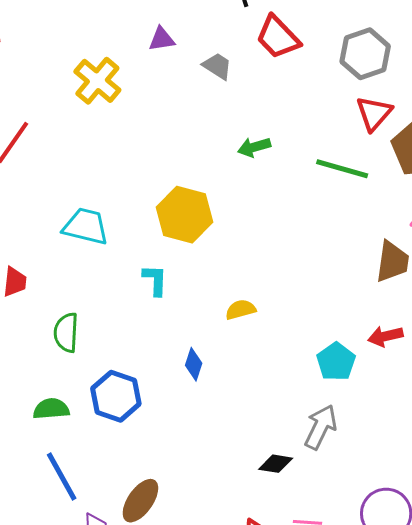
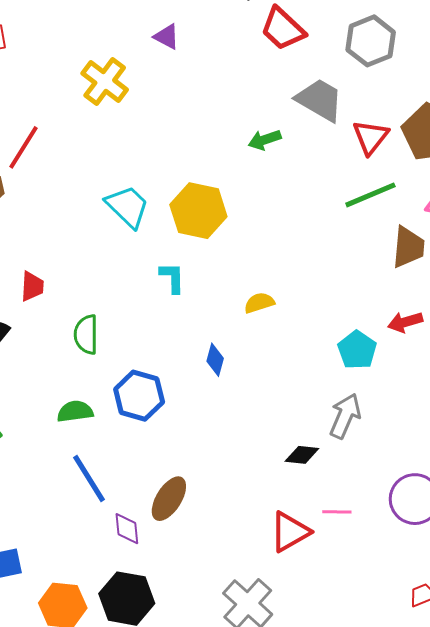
purple triangle: (162, 39) -> (167, 37), turned 40
gray trapezoid: (217, 66) -> (320, 100), moved, size x1.6
red triangle: (374, 113) -> (371, 137), moved
green line: (342, 169) -> (370, 195), moved, turned -36
cyan trapezoid: (86, 226) -> (127, 207), moved, turned 33

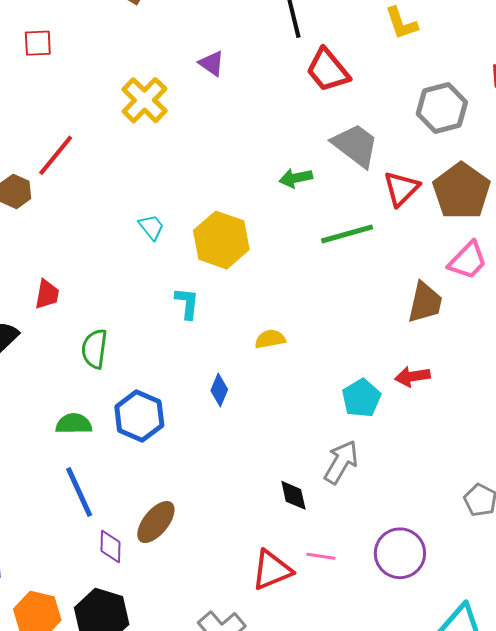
gray hexagon: (371, 41) -> (442, 108), moved
green line: (370, 195) -> (347, 234), moved
cyan trapezoid: (127, 207) -> (151, 227), size x0.6
black diamond: (302, 455) -> (293, 495), turned 64

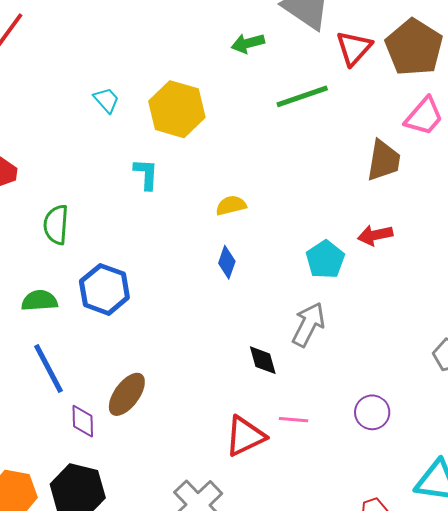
blue diamond: (219, 390) -> (227, 262), moved
purple circle: (400, 553) -> (372, 412), size x0.7

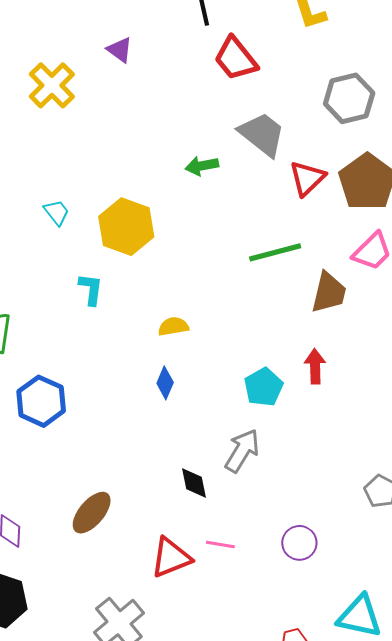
green line: (302, 96) -> (275, 252), moved
red arrow: (375, 235) -> (315, 366), turned 96
brown ellipse: (127, 394) -> (92, 513), moved

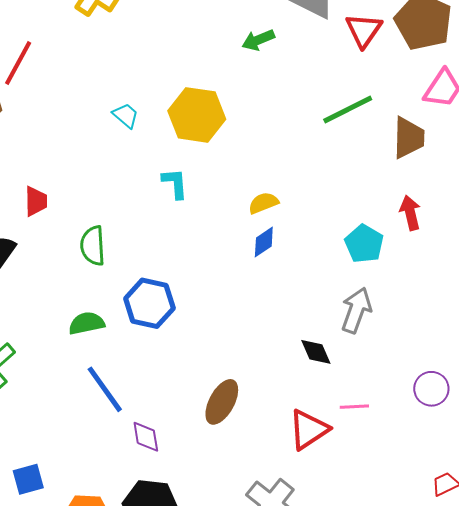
blue diamond: (165, 383) -> (264, 242), moved, turned 44

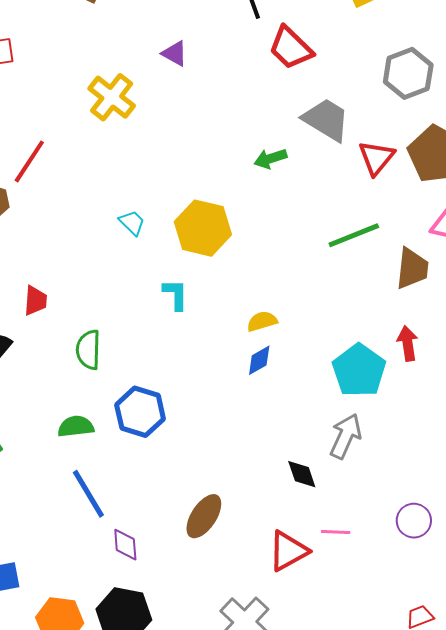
cyan pentagon: (364, 244) -> (359, 370), size x1.4

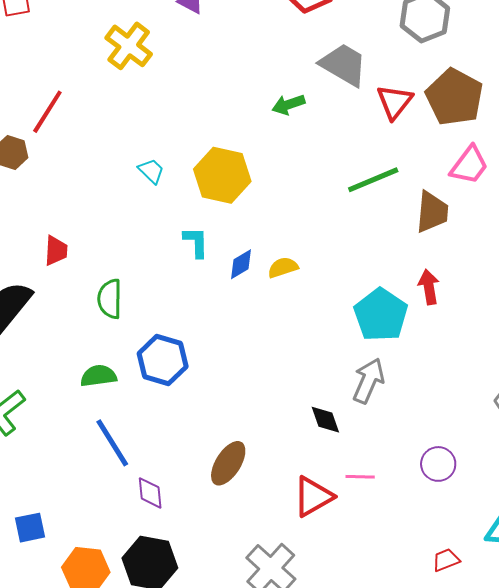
blue diamond: (259, 360) -> (241, 264), moved

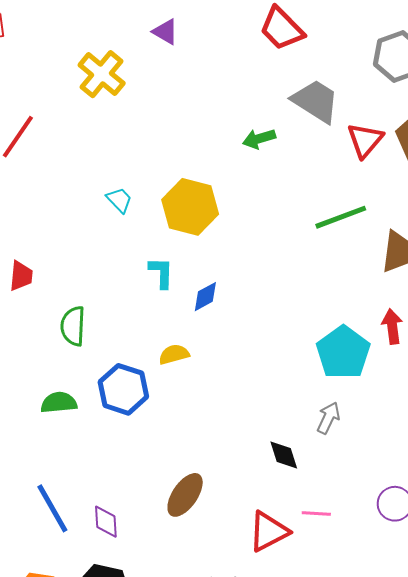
yellow semicircle: (283, 267) -> (174, 354), moved
gray arrow: (368, 381) -> (328, 418), size x0.7
blue line: (112, 443) -> (52, 508), moved

